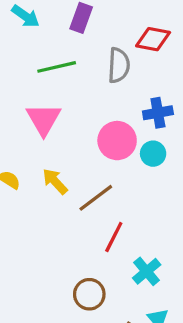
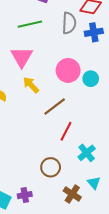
blue cross: (158, 113) -> (94, 32), moved
yellow arrow: (55, 181) -> (31, 85), moved

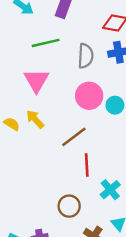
gray semicircle: (69, 23) -> (86, 56), moved
yellow arrow: (31, 85) -> (35, 119), moved
red line: (66, 131) -> (87, 165), turned -30

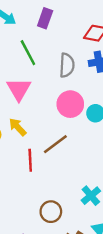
green line: (46, 43) -> (28, 53), turned 75
red line: (87, 165) -> (30, 160), moved

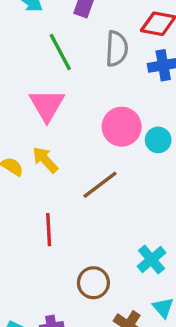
gray semicircle: (67, 65) -> (117, 49), moved
red line: (30, 160) -> (49, 230), moved

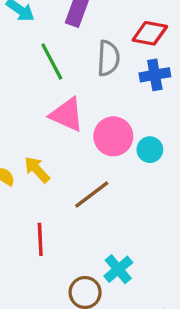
pink triangle: (47, 105) -> (67, 115), moved, turned -36
cyan cross: (152, 259) -> (118, 269), moved

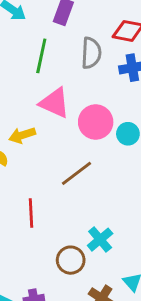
green line: (52, 62) -> (41, 56), turned 40
yellow arrow: (37, 170) -> (22, 135), moved, turned -65

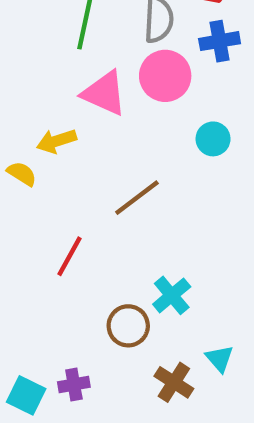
pink circle: (96, 122) -> (165, 76), moved
red line: (31, 213) -> (70, 256), turned 32

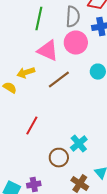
brown line: (137, 198) -> (59, 80), moved

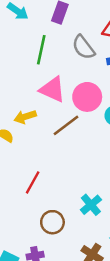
gray semicircle: (73, 17) -> (83, 47), turned 140
pink circle: (76, 43) -> (87, 97), moved
brown circle: (59, 158) -> (52, 222), moved

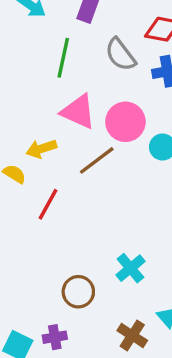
red line: (33, 182) -> (48, 204), moved

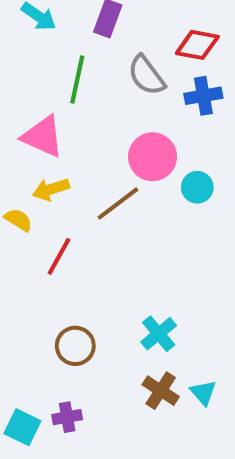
pink triangle: (78, 112) -> (43, 136), moved
brown circle: (78, 292) -> (75, 346), moved
brown cross: (132, 335) -> (161, 391), moved

